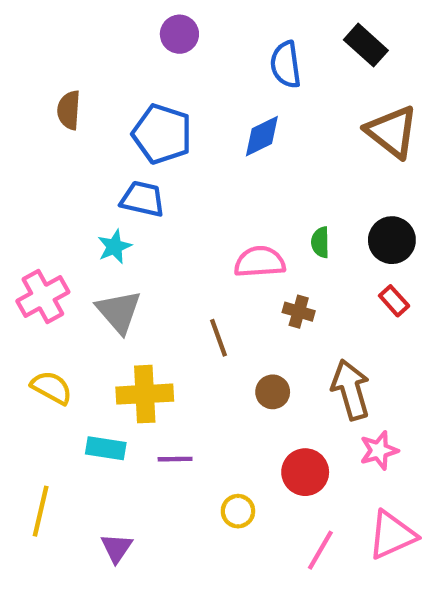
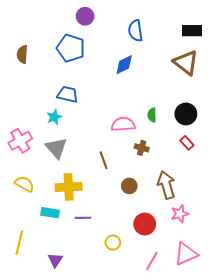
black rectangle: (366, 45) -> (192, 31), moved, turned -42
brown semicircle: (69, 110) -> (22, 54), moved
blue pentagon: (162, 134) -> (71, 48), moved

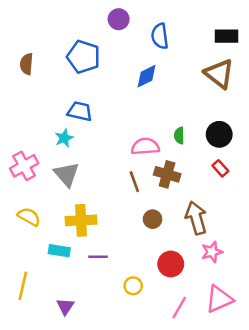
purple circle: (85, 16) -> (119, 19), moved
brown cross: (142, 148) -> (167, 174), size x1.5
brown line: (104, 160) -> (134, 182), moved

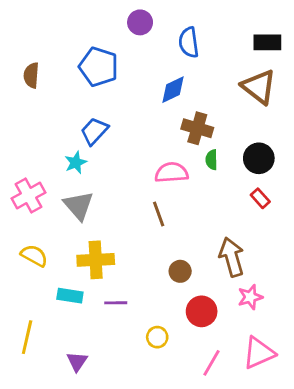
blue trapezoid: (80, 111) -> (94, 131), turned -60
brown cross: (167, 174) -> (197, 128), moved
brown circle: (153, 219) -> (180, 271), moved

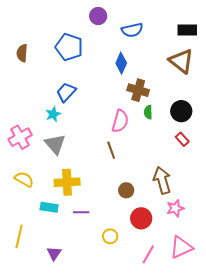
blue semicircle: (189, 42) -> (132, 30), turned -95
blue diamond: (173, 90) -> (121, 63), turned -40
pink semicircle: (172, 173) -> (120, 121), turned 110

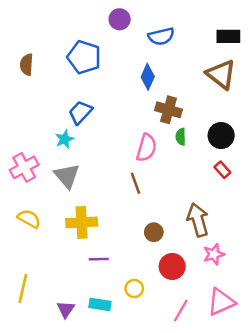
cyan rectangle: (49, 207) -> (100, 304), moved

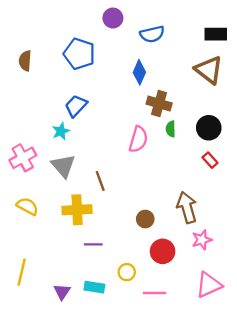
brown line: (135, 183) -> (100, 181), moved
pink line: (181, 311) -> (154, 293), moved, turned 60

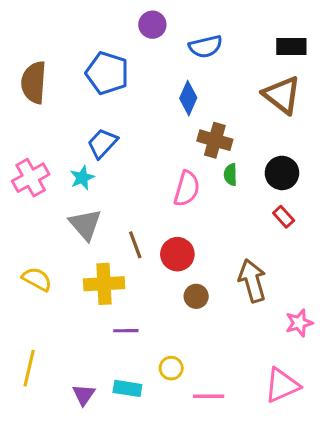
brown semicircle: (25, 61) -> (34, 82), size x1.5
pink cross: (23, 158) -> (31, 178), moved
pink star: (202, 240) -> (299, 323), moved
red circle: (163, 251) -> (177, 254), moved

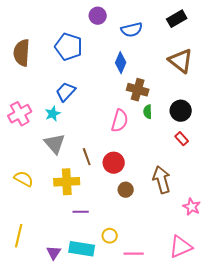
black rectangle: (291, 47) -> (177, 19), moved, turned -30
pink star: (299, 323) -> (192, 207), turned -30
cyan rectangle: (127, 388) -> (82, 249), size x1.4

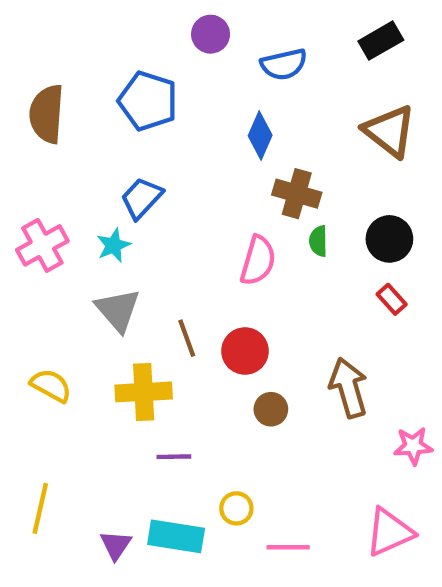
pink star: (192, 207) -> (413, 446), turned -30

